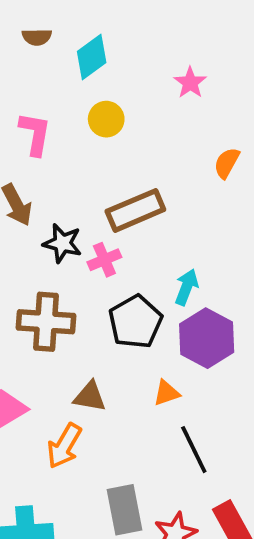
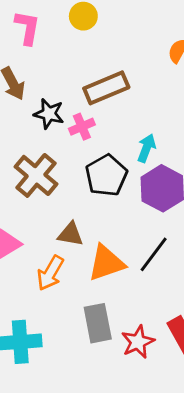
brown cross: (46, 322) -> (36, 175), turned 36
orange triangle: (166, 393) -> (106, 263), moved, size x1.8
black line: (194, 450) -> (154, 254), moved, turned 63

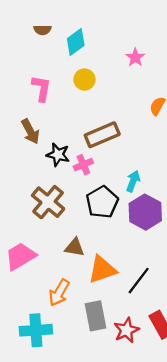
black line: (154, 254) -> (139, 281), moved
orange arrow: (50, 273) -> (59, 293), moved

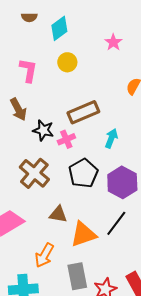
cyan arrow: (133, 181) -> (111, 138), moved
black line: (139, 281) -> (116, 223), moved

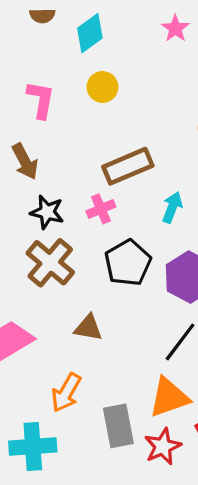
pink star: (113, 42) -> (175, 28), moved
black star: (43, 130) -> (47, 212), moved
orange triangle: (83, 234) -> (169, 397), moved

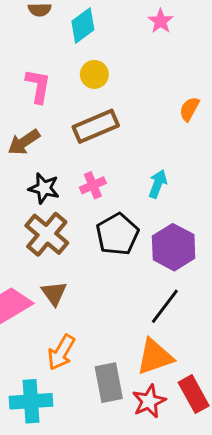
brown arrow: (25, 161) -> (24, 142), turned 84
brown rectangle: (128, 166) -> (96, 126), moved
brown triangle: (88, 328) -> (54, 293), moved, turned 44

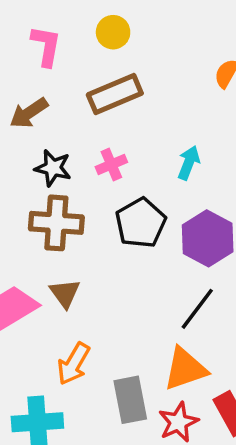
brown cross: (47, 234) -> (56, 223), turned -36

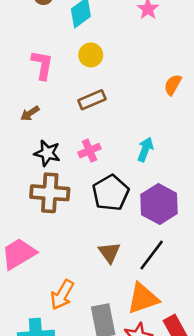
brown rectangle: (115, 94) -> (92, 100), size x0.7
brown arrow: (29, 113) -> (30, 113), size x0.7
brown triangle: (65, 293) -> (109, 252), moved

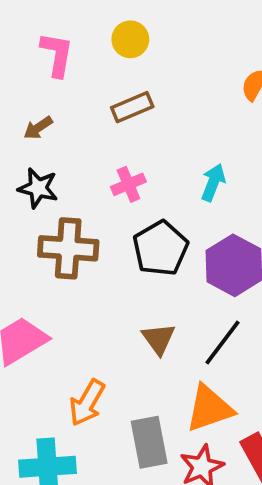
black star: (47, 153) -> (38, 188), moved

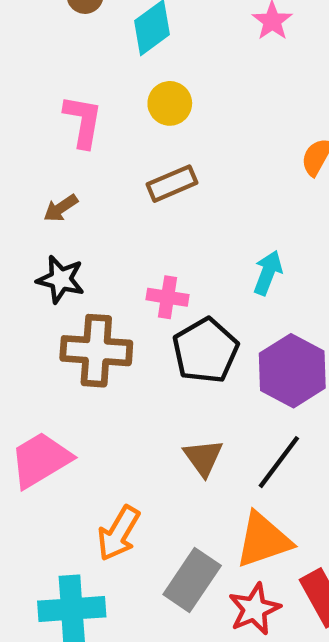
pink cross: (128, 184) -> (168, 297), moved, turned 32
gray rectangle: (149, 442) -> (192, 580), turned 45

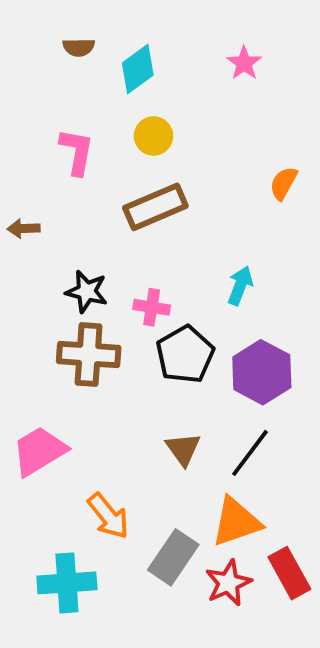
brown rectangle: (172, 184) -> (155, 207), size x1.4
brown arrow: (61, 208) -> (24, 228), moved, turned 32
black star: (61, 279) -> (87, 291), moved
orange arrow: (119, 533) -> (108, 516), turned -69

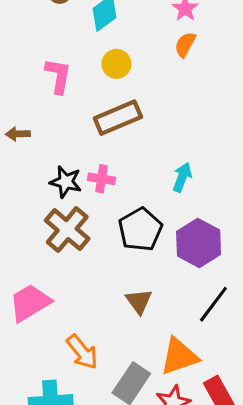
orange semicircle: (283, 183) -> (185, 44), moved
pink cross: (152, 307) -> (102, 179), moved
brown cross: (89, 354) -> (67, 230), turned 36
black line: (250, 453) -> (213, 304), moved

